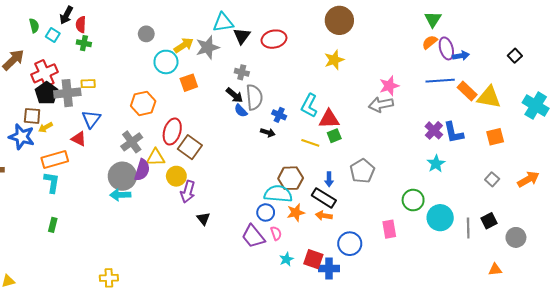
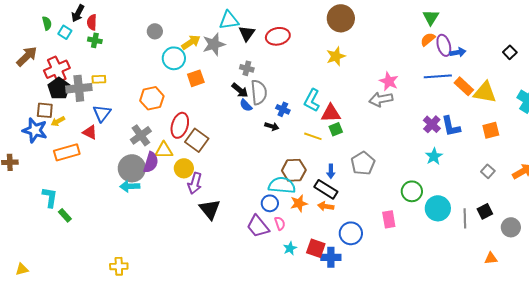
pink star: (389, 86) -> (389, 81), turned -30
cyan L-shape: (52, 182) -> (50, 197), moved
black triangle: (203, 219) -> (210, 209), size x1.6
green rectangle: (53, 225) -> (65, 215), turned -56

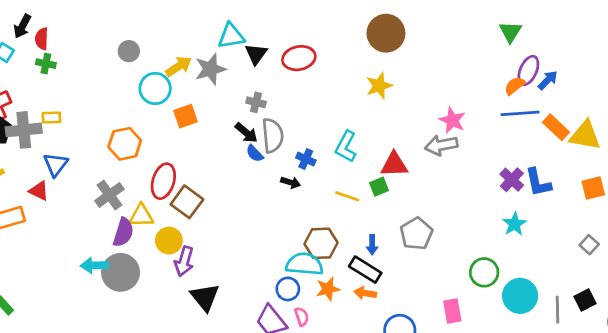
orange semicircle: (428, 39) -> (515, 86), moved
purple ellipse: (444, 45) -> (528, 71), turned 40
blue arrow: (458, 52) -> (548, 80), turned -35
red triangle: (331, 113) -> (394, 165), moved
gray circle: (132, 168) -> (121, 272), moved

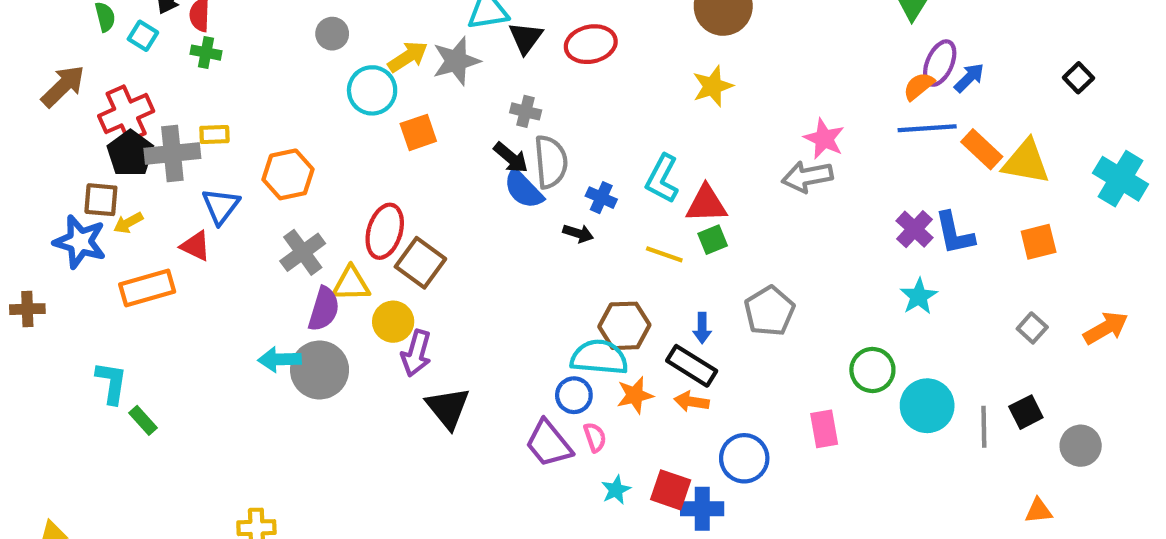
orange hexagon: (125, 144) -> (288, 174), moved
blue semicircle: (255, 153) -> (523, 189), size x1.5
red triangle: (394, 165) -> (706, 204), moved

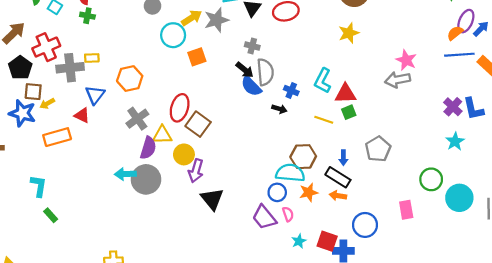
black pentagon: (130, 153) -> (20, 68), moved
green rectangle: (143, 420) -> (51, 215), moved

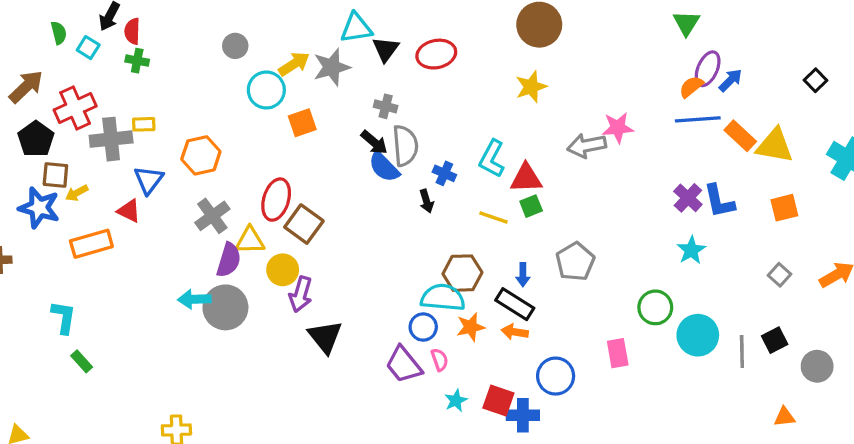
pink star: (406, 60) -> (618, 128), turned -30
gray arrow: (398, 80) -> (587, 146), moved
black arrow: (279, 109) -> (426, 201), turned 56

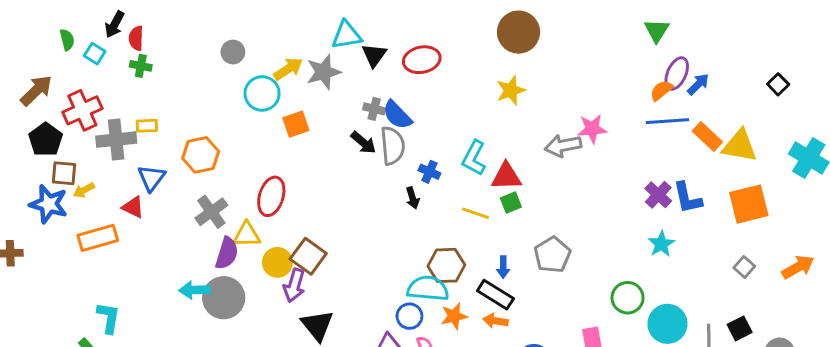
blue semicircle: (384, 167) -> (397, 115), moved
orange square: (784, 208) -> (749, 204), size x1.5
brown square: (304, 224) -> (308, 256), moved
cyan L-shape: (64, 317) -> (109, 318), moved

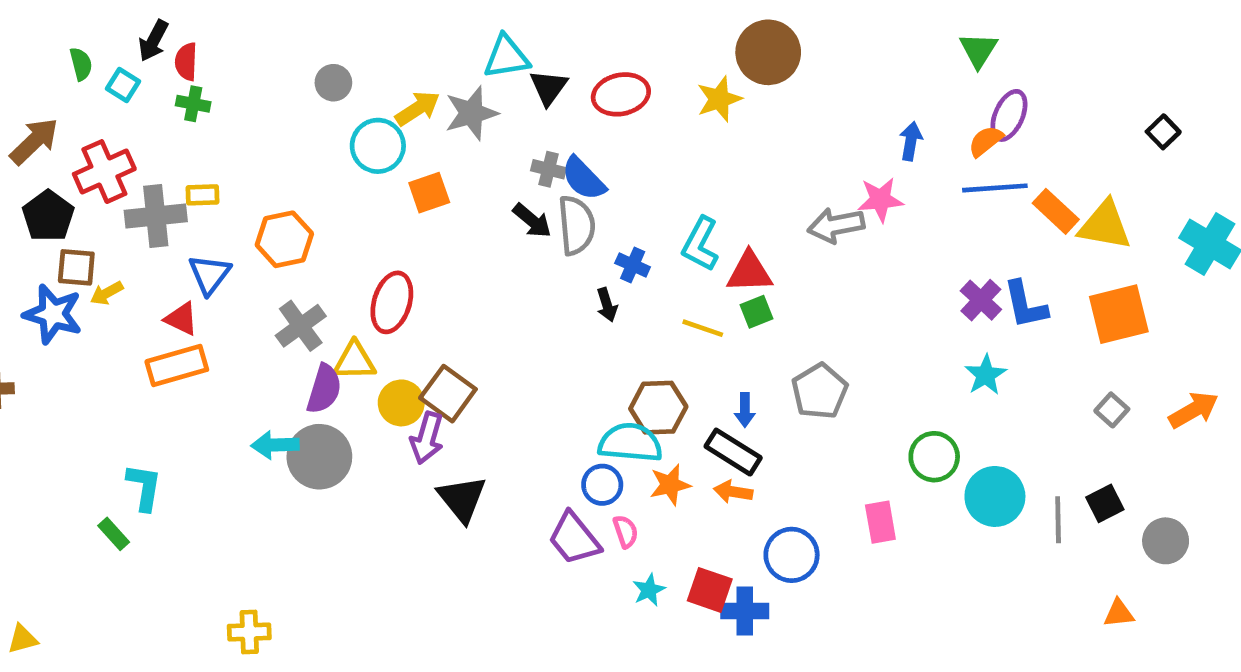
blue arrow: (698, 84) -> (911, 141), moved, turned -35
yellow star: (511, 90) -> (719, 99), moved
orange rectangle: (98, 238) -> (177, 366), moved

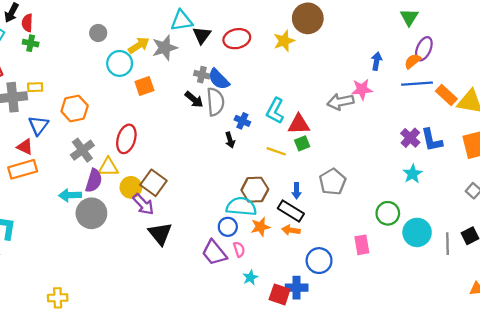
purple arrow: (427, 438) -> (143, 204), turned -60
cyan arrow: (275, 445) -> (70, 195), moved
red square: (710, 590) -> (280, 294), moved

